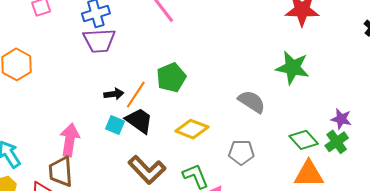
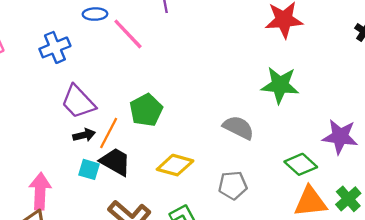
purple trapezoid: (99, 41) -> (78, 102), moved, turned 56
purple star: (341, 119) -> (340, 137), size x1.5
green cross: (337, 142) -> (348, 199), moved

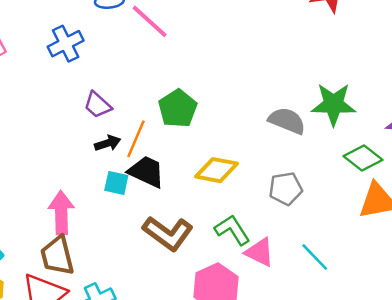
green star: (280, 85) -> (333, 104), moved
purple trapezoid: (78, 102) -> (98, 105), size x0.7

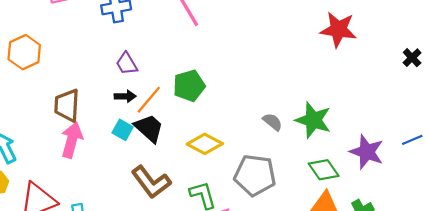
gray semicircle: (287, 121) -> (273, 122), size x0.7
gray pentagon: (286, 189) -> (255, 175), size x1.5
brown trapezoid: (57, 256) -> (67, 105), moved

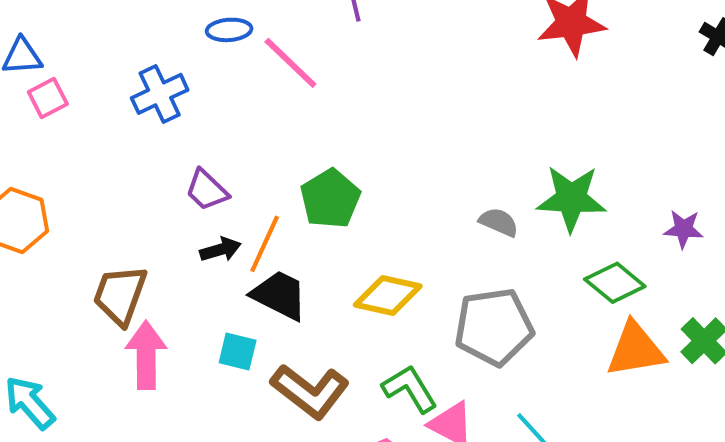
brown trapezoid: (67, 105) -> (120, 295), turned 32
cyan square: (123, 130) -> (238, 352), moved
purple star: (367, 152) -> (683, 229), size x0.6

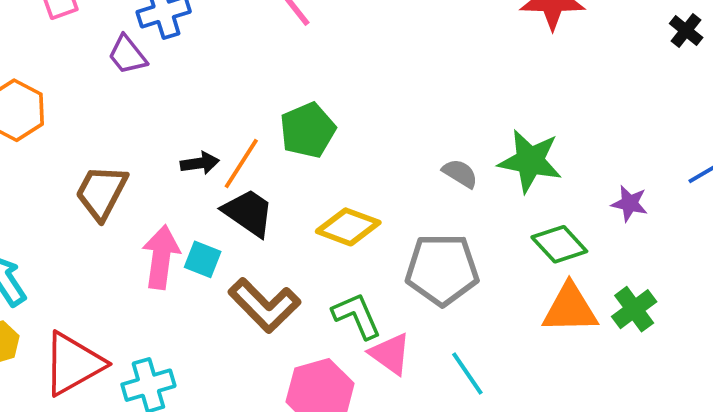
purple trapezoid: (207, 190) -> (127, 55), moved
pink arrow: (146, 355) -> (161, 257), moved

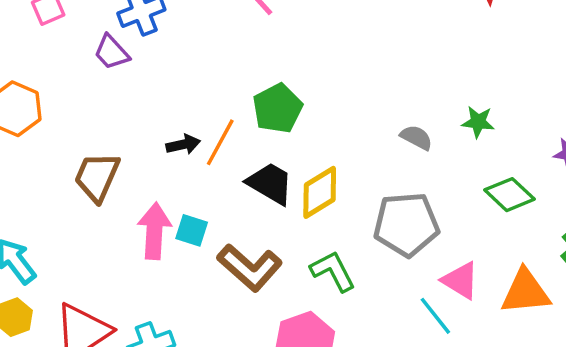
green star: (530, 161) -> (478, 122), size x0.6
black trapezoid: (248, 213) -> (270, 183), moved
yellow diamond: (348, 227) -> (320, 192), turned -48
orange triangle: (570, 309) -> (525, 292), moved
pink triangle: (390, 354) -> (460, 280), moved

